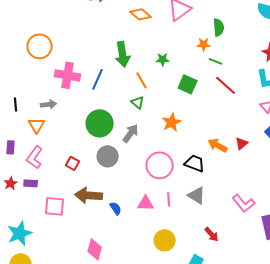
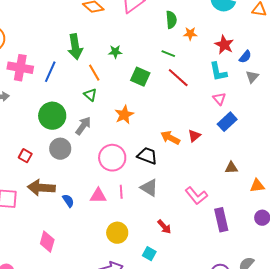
orange star: (204, 44) -> (190, 34), moved

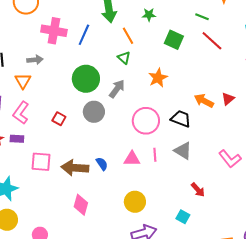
brown arrow: (41, 188) -> (75, 168), moved
yellow circle: (117, 233) -> (135, 202), moved

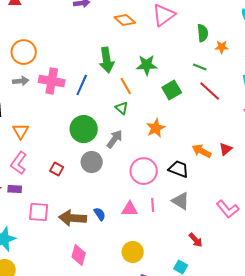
green star: (149, 15) -> (147, 65), size x1.5
green square: (174, 40) -> (172, 90), turned 36
gray arrow: (35, 60) -> (21, 81), moved

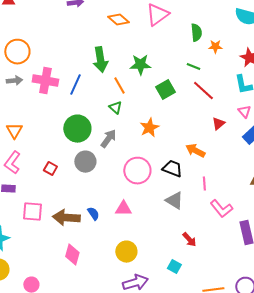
red triangle: (226, 149) -> (218, 124), moved
pink line: (153, 205) -> (204, 184), moved

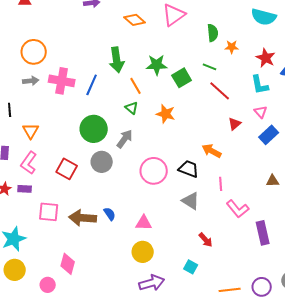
green square: (165, 90) -> (182, 78), moved
orange star: (149, 128) -> (166, 114), moved, turned -30
red square: (50, 169) -> (67, 169), size x1.5
pink triangle: (123, 209) -> (144, 223), moved
pink diamond: (72, 255) -> (68, 264), moved

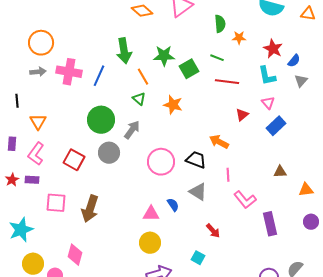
red line: (220, 91) -> (227, 82), turned -35
blue semicircle: (110, 214) -> (173, 205), moved
brown arrow: (83, 218) -> (90, 209), turned -76
yellow circle: (15, 270) -> (33, 264), moved

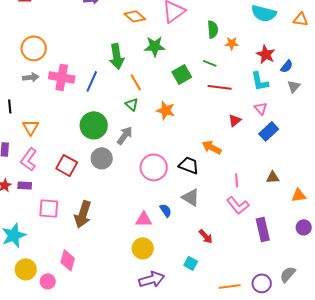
green star: (164, 56) -> (155, 46), moved
pink line: (228, 175) -> (237, 180), moved

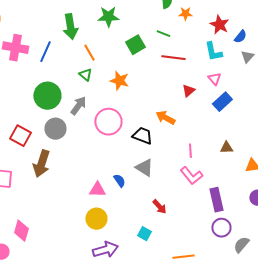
pink circle: (154, 167) -> (108, 122), moved
brown arrow: (83, 214) -> (41, 164), moved
purple circle: (262, 283) -> (221, 228), moved

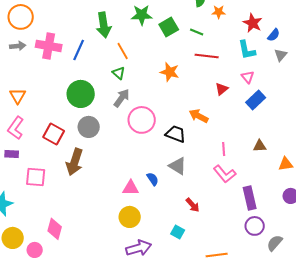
green square: (135, 45) -> (169, 27), moved
orange star: (119, 81) -> (170, 72), moved
gray arrow: (78, 106) -> (122, 98), moved

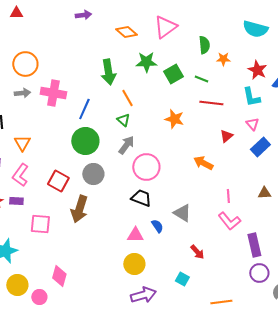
blue line: (79, 50) -> (84, 109), moved
black trapezoid: (176, 134) -> (141, 198), moved

